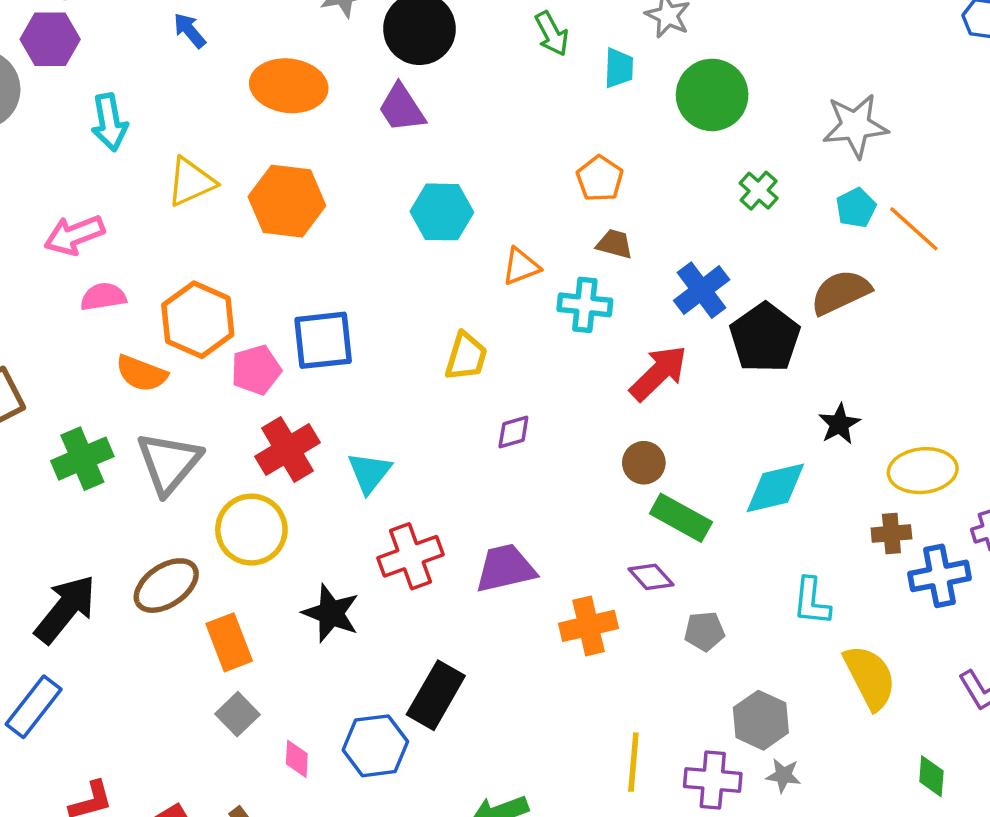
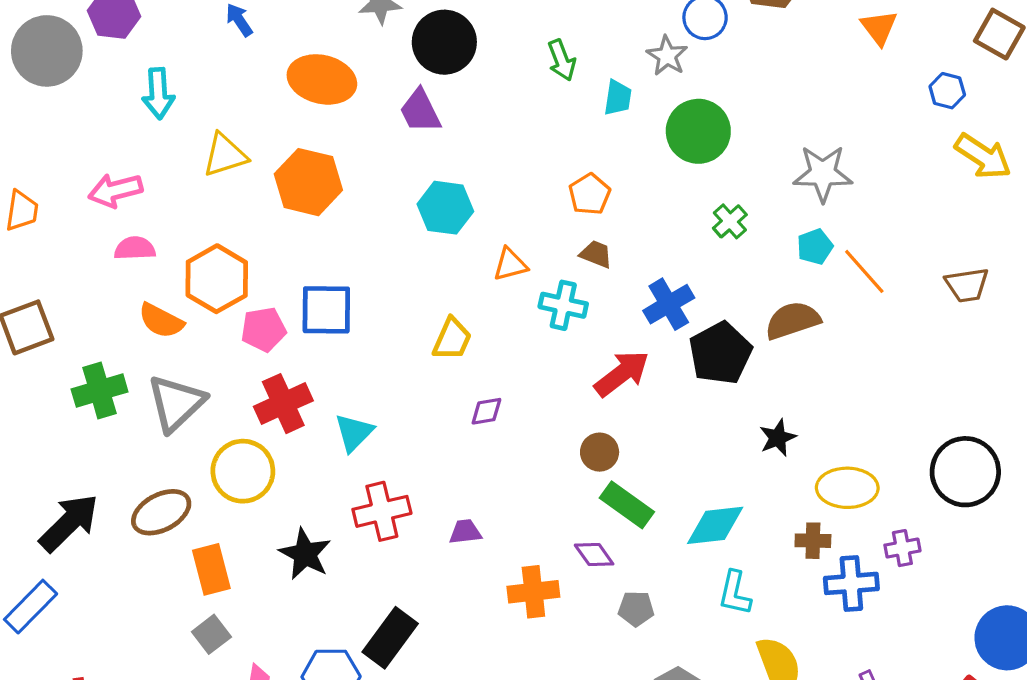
cyan diamond: (775, 488) -> (715, 525), moved
purple trapezoid: (505, 568) -> (465, 532), size x0.6

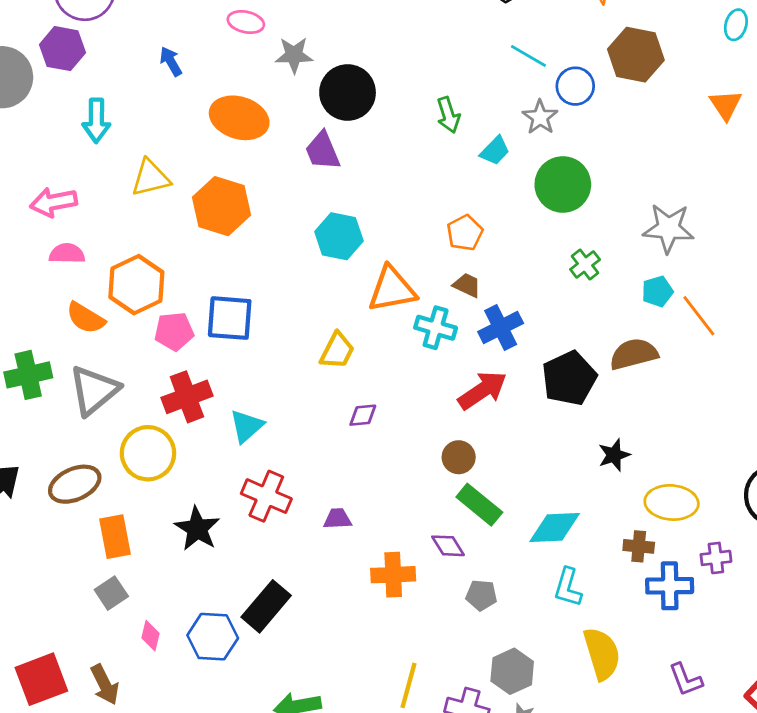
cyan trapezoid: (618, 98) -> (495, 151), turned 32
orange triangle: (510, 264) -> (392, 289), size x1.6
blue cross: (669, 304) -> (501, 328), moved
red cross: (382, 511) -> (266, 496), turned 33

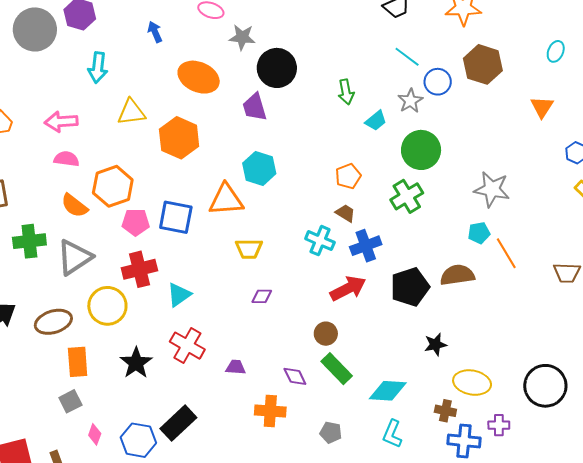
green cross: (585, 265) -> (407, 196), moved, size x1.5
orange triangle: (392, 289) -> (226, 200), moved
yellow trapezoid: (337, 351) -> (249, 249), turned 56
purple diamond: (448, 546) -> (295, 376), moved

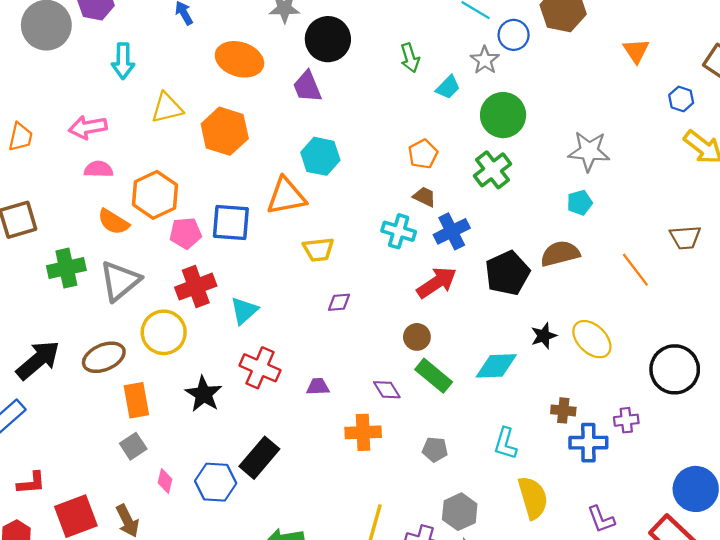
orange line: (506, 253) -> (635, 270), moved
yellow ellipse: (472, 383) -> (592, 339), moved, turned 39
cyan diamond: (388, 391) -> (496, 366), moved

